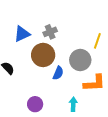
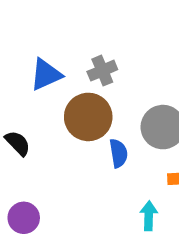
blue semicircle: (58, 73) -> (118, 153), turned -32
purple circle: (35, 104) -> (24, 218), moved

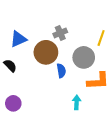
gray cross: (102, 71) -> (60, 33), moved
blue triangle: (46, 75) -> (18, 39), moved

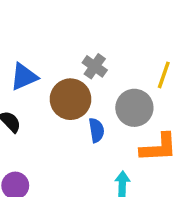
gray cross: (60, 33) -> (95, 66), turned -32

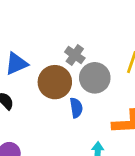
gray circle: (134, 108) -> (95, 78), moved

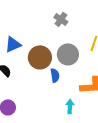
gray cross: (75, 55) -> (61, 19), moved

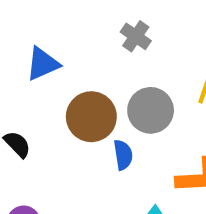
blue triangle: (13, 44) -> (43, 64), moved

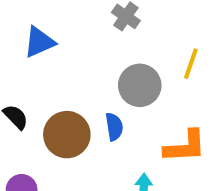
brown circle: (91, 117) -> (67, 135), moved

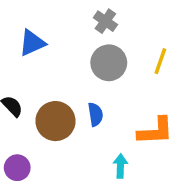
gray circle: (140, 85) -> (109, 63), moved

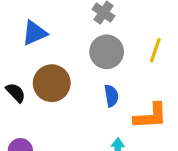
blue semicircle: (95, 114) -> (111, 96), moved
brown circle: (55, 121) -> (52, 83), moved

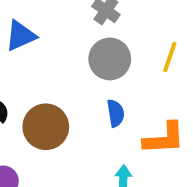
brown circle: (52, 83) -> (46, 127), moved

